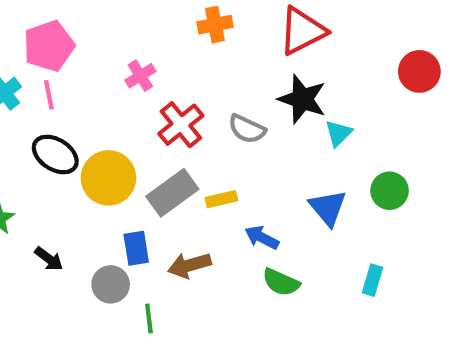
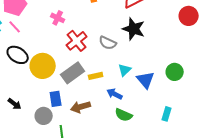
pink cross: (140, 76) -> (58, 18), turned -32
pink line: (49, 95) -> (15, 27), turned -32
cyan triangle: (338, 133) -> (125, 70), moved

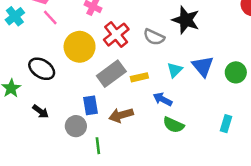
pink line: (15, 27) -> (50, 17), moved
black ellipse: (18, 55) -> (42, 69), moved
yellow circle: (43, 66) -> (80, 47), moved
blue triangle: (146, 80) -> (203, 66), moved

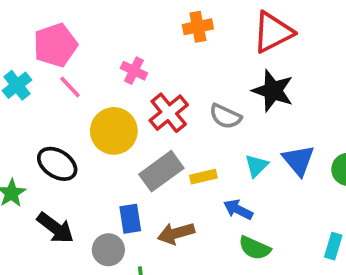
black arrow: (40, 111) -> (55, 228), size x1.5

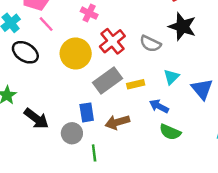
blue triangle: (298, 160) -> (202, 89), moved
black ellipse: (57, 164) -> (25, 52), moved

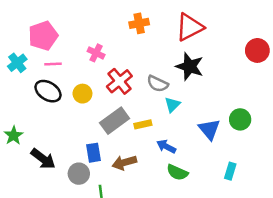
pink line: (46, 24) -> (53, 64), turned -49
black ellipse: (25, 52) -> (48, 91), moved
yellow circle: (76, 54) -> (82, 94), size x0.6
cyan triangle: (171, 77) -> (172, 105), moved

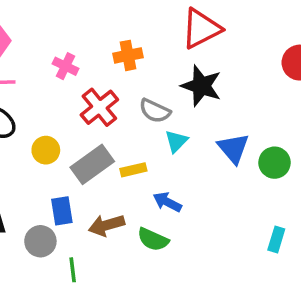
orange cross: (139, 23) -> (128, 55), moved
yellow circle: (82, 94) -> (46, 150), moved
blue triangle: (209, 129) -> (233, 148), moved
cyan rectangle: (230, 171) -> (276, 239), moved
green semicircle: (177, 172) -> (153, 239), moved

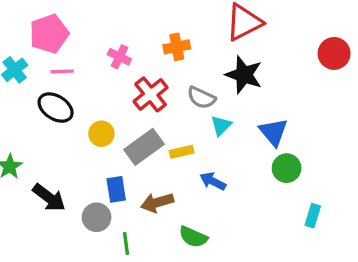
green circle: (275, 163) -> (287, 168), moved
green semicircle: (153, 239) -> (193, 237), moved

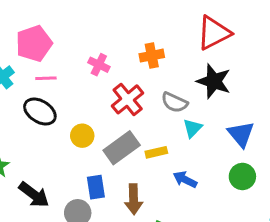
green circle: (287, 168) -> (242, 176), moved
brown arrow: (157, 203) -> (134, 199), turned -76

